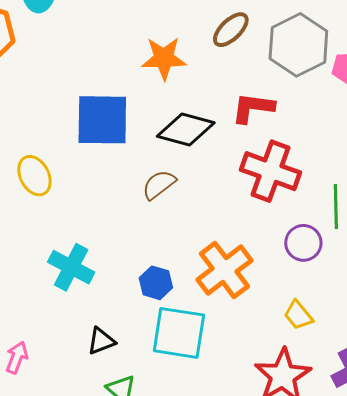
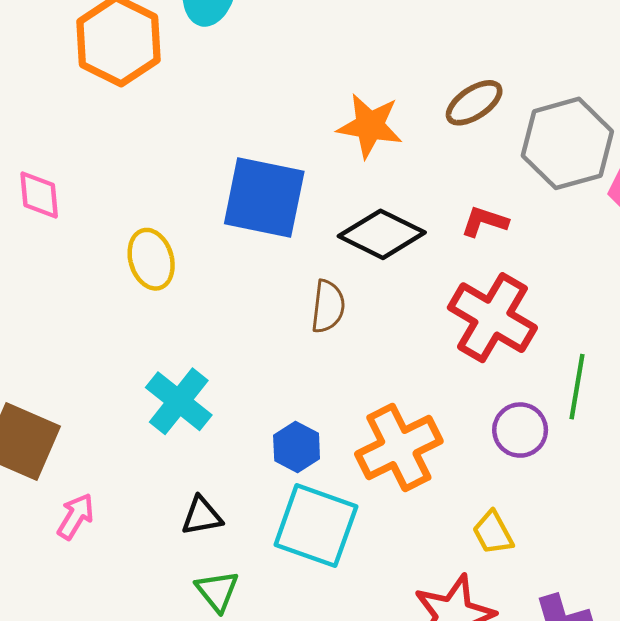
red L-shape: (253, 108) -> (485, 222), size x0.7
brown semicircle: (159, 185) -> (328, 306), turned 123

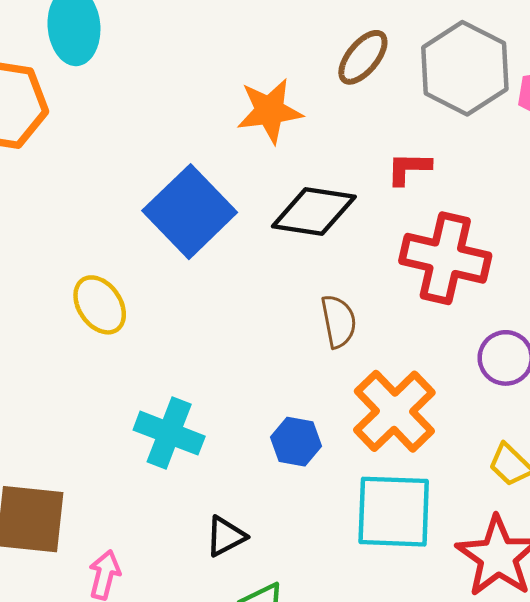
blue square: (264, 197) -> (190, 212), turned -38
brown semicircle: (328, 306) -> (338, 321), moved
cyan square: (316, 526) -> (394, 512), moved

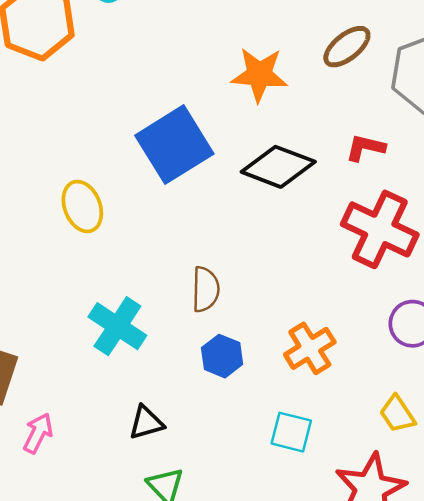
brown semicircle: (338, 321) -> (206, 289), moved
orange cross: (394, 411) -> (310, 348), size x0.7
cyan square: (394, 512) -> (291, 432), size x0.6

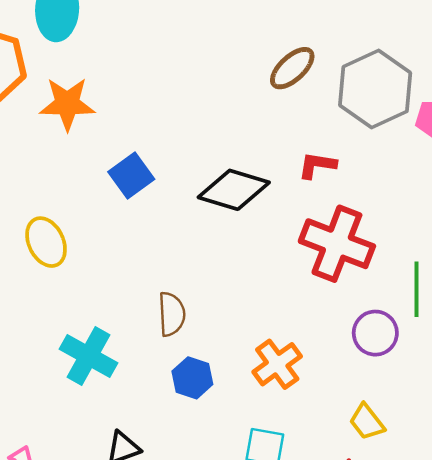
orange star: (259, 75) -> (67, 104), moved
blue square: (174, 145) -> (131, 175), size x0.6

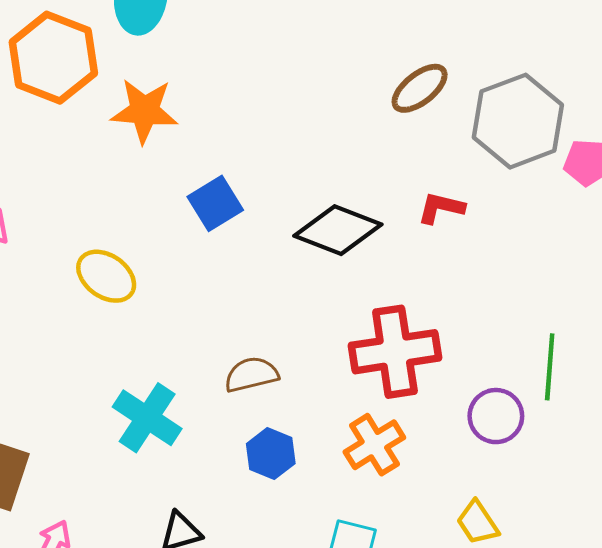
yellow ellipse: (46, 242) -> (106, 276), turned -33
red cross: (337, 244) -> (395, 352), moved, turned -34
brown semicircle: (172, 314) -> (251, 375), turned -105

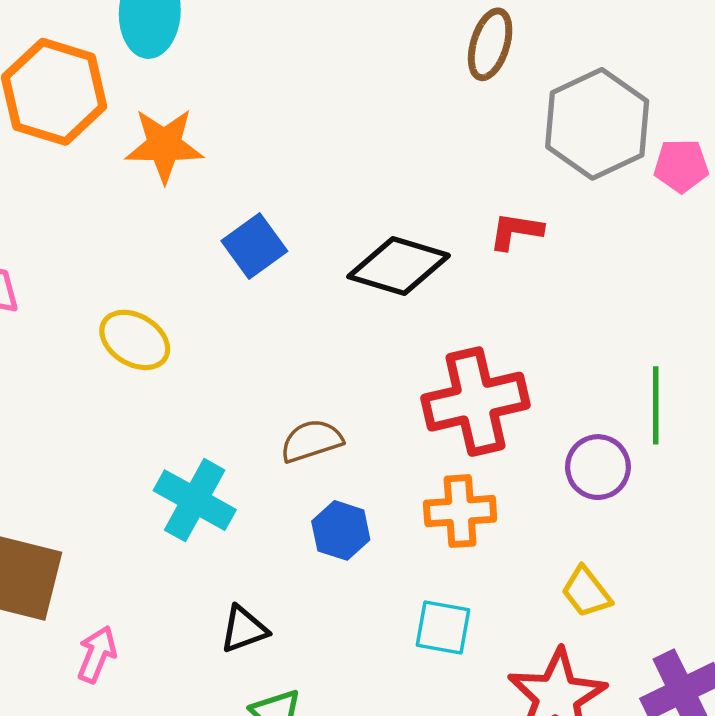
brown ellipse: (420, 88) -> (490, 44), moved, turned -30
orange cross: (374, 445) -> (460, 511), turned 32

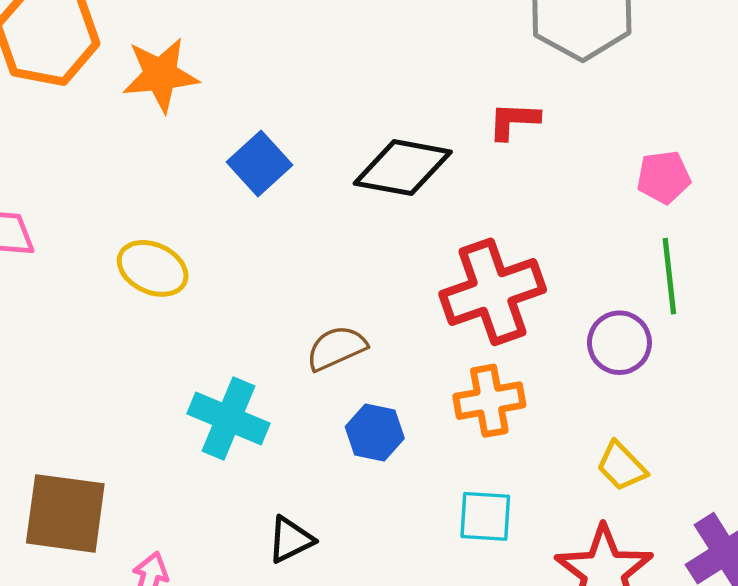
pink pentagon: (681, 166) -> (664, 177), moved

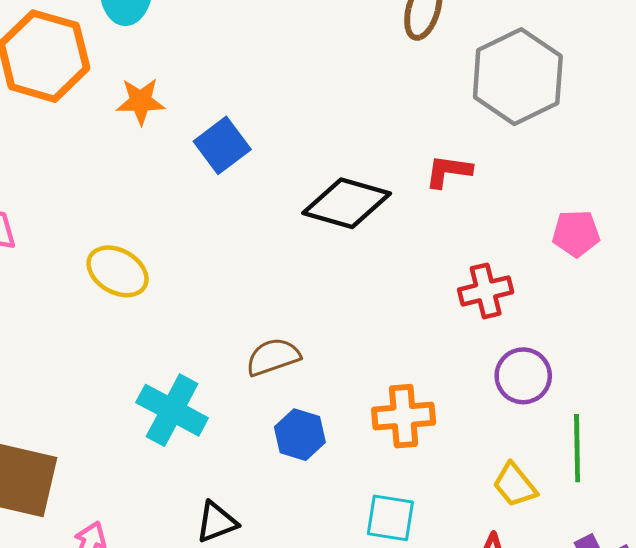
orange star: (160, 75) -> (141, 101), size x0.7
blue square: (259, 164) -> (222, 145), moved
green line: (669, 276) -> (577, 448), moved
red cross: (493, 292) -> (486, 291), moved, size x0.6

